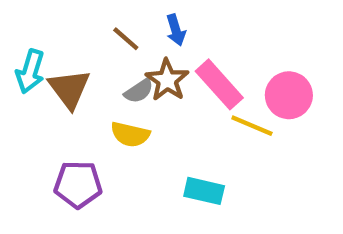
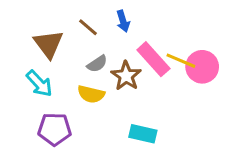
cyan arrow: (30, 71) -> (39, 84), moved, turned -60
brown star: (167, 80) -> (126, 76), moved
brown triangle: (69, 89) -> (48, 44), moved
yellow line: (252, 126) -> (181, 61), moved

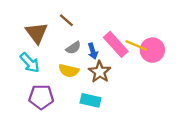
blue arrow: (123, 21) -> (93, 51), moved
brown star: (126, 76) -> (100, 72), moved
cyan rectangle: (143, 134) -> (90, 100), moved

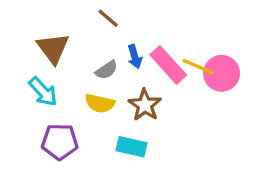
brown line: (66, 20) -> (108, 18), moved
blue arrow: (93, 51) -> (135, 57), moved

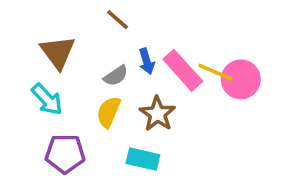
yellow semicircle: (100, 103) -> (109, 112), turned 100

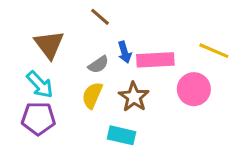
pink rectangle: (183, 70) -> (155, 60), turned -51
yellow line: (215, 72) -> (214, 51), moved
pink circle: (241, 79) -> (194, 89), moved
purple pentagon: (65, 154) -> (38, 118), moved

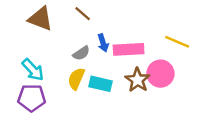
brown triangle: (49, 45) -> (41, 19), moved, turned -32
brown star: (134, 97) -> (137, 80), moved
cyan rectangle: (121, 135) -> (100, 84), moved

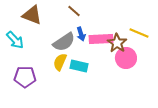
brown line: (83, 14) -> (74, 11), moved
gray semicircle: (81, 53) -> (64, 42), size x1.6
cyan arrow: (33, 70) -> (15, 40), moved
brown star: (137, 80) -> (117, 43), moved

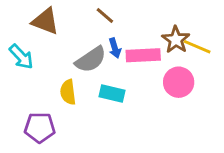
brown star: (117, 43) -> (176, 40), moved
yellow semicircle: (60, 62) -> (68, 92), moved, turned -30
purple pentagon: (25, 77) -> (40, 128), moved

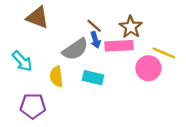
brown line: (105, 16) -> (94, 26), moved
brown star: (176, 40) -> (131, 27), moved
yellow line: (197, 47) -> (164, 53), moved
cyan arrow: (21, 57) -> (22, 61), moved

